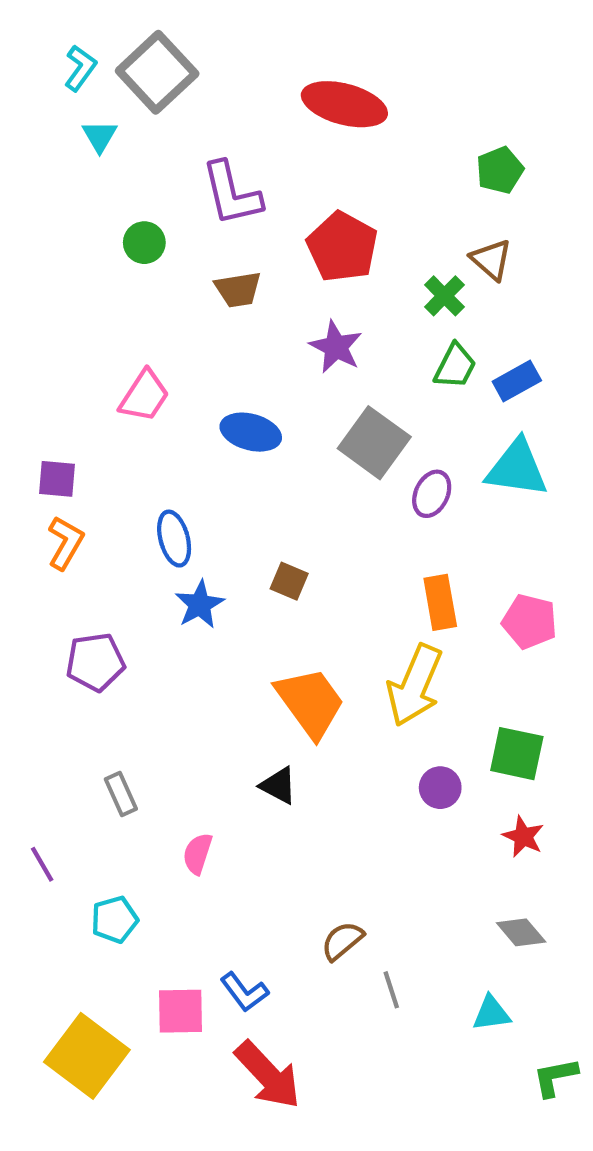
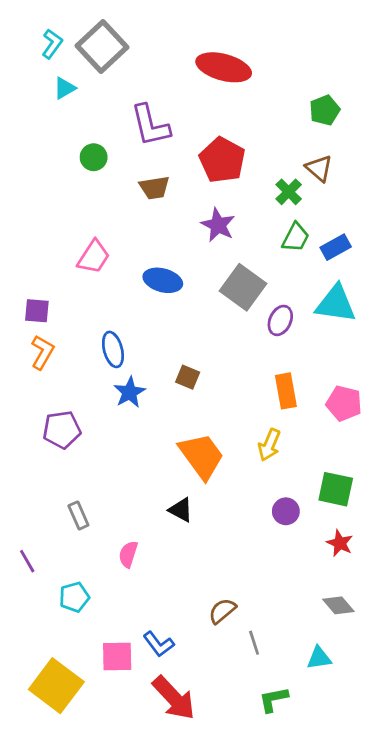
cyan triangle: (100, 136) -> (65, 88), turned 30
yellow arrow: (415, 685) -> (269, 445), size x0.6
green L-shape: (555, 1077) -> (273, 699), moved

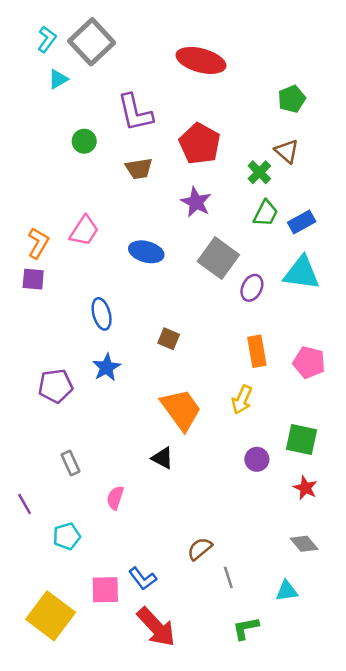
orange L-shape: (42, 352) -> (38, 243), moved
blue star: (130, 392) -> (107, 367), moved

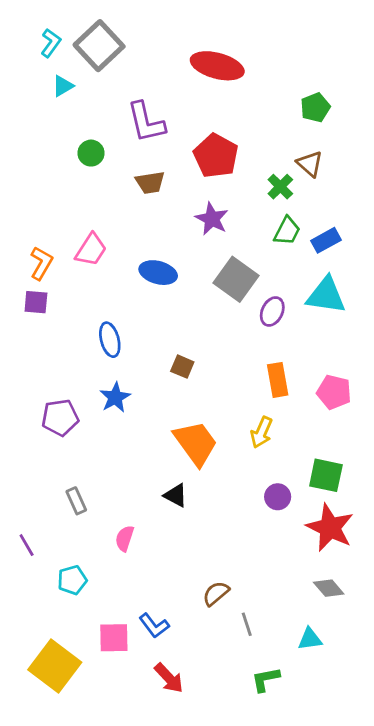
red star: (305, 488) -> (330, 528), size x1.8
red arrow: (156, 627) -> (169, 678), size x0.7

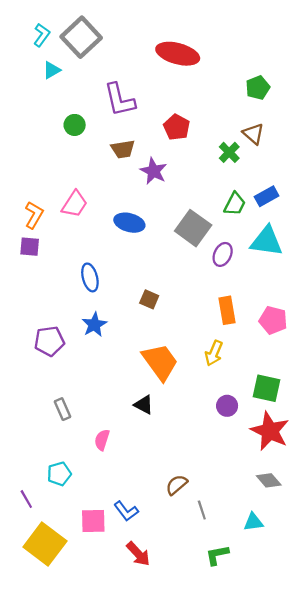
red pentagon: (216, 156) -> (177, 127), size x0.7
purple star: (212, 219) -> (154, 171), moved
green trapezoid: (287, 231) -> (235, 204), moved
purple line: (27, 545) -> (26, 499), moved

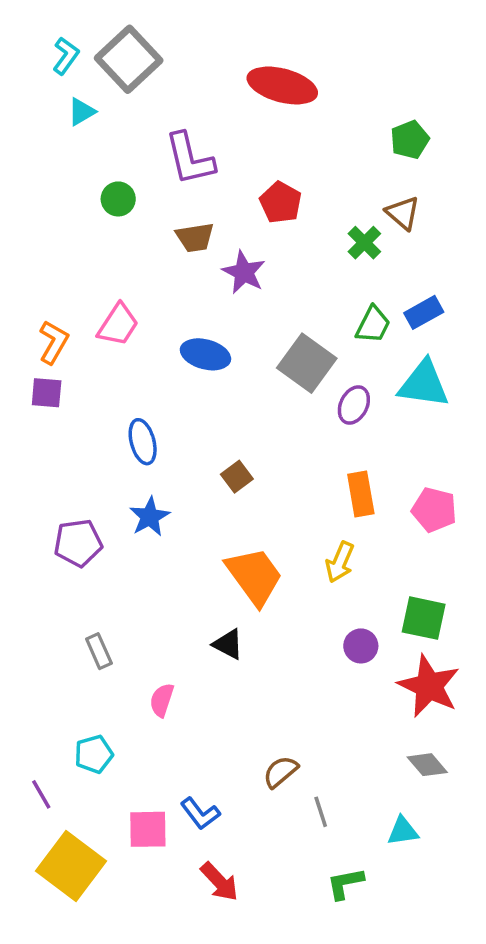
brown square: (149, 299) -> (237, 477), turned 30

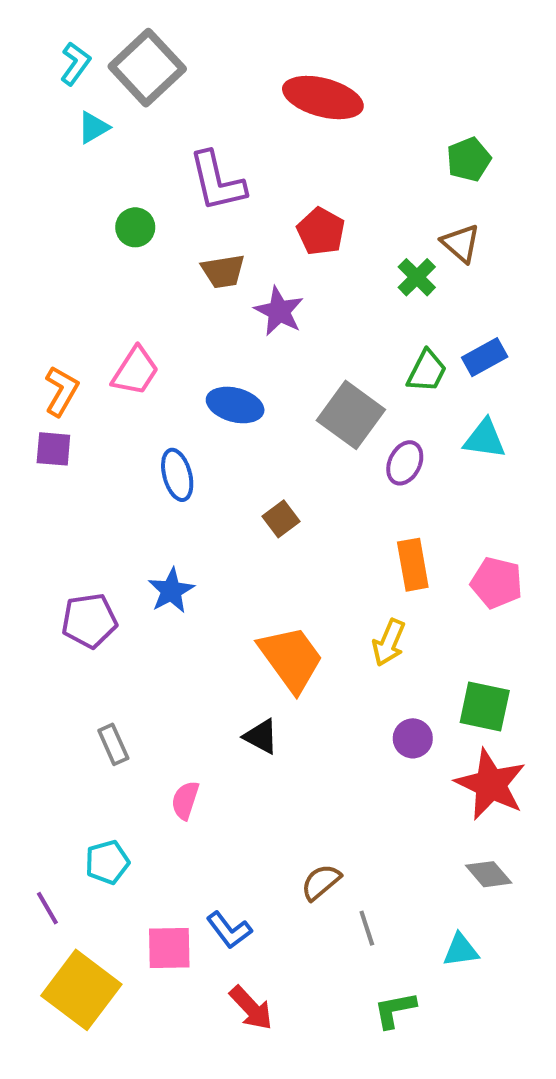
cyan triangle: (424, 384) -> (485, 439), size x0.7
blue ellipse: (143, 442) -> (177, 475), moved
brown square: (237, 477) -> (281, 519), moved

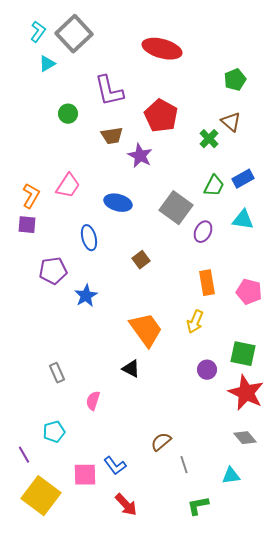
red pentagon: (321, 231) -> (161, 116), size x1.4
purple pentagon: (89, 621) -> (53, 271), moved

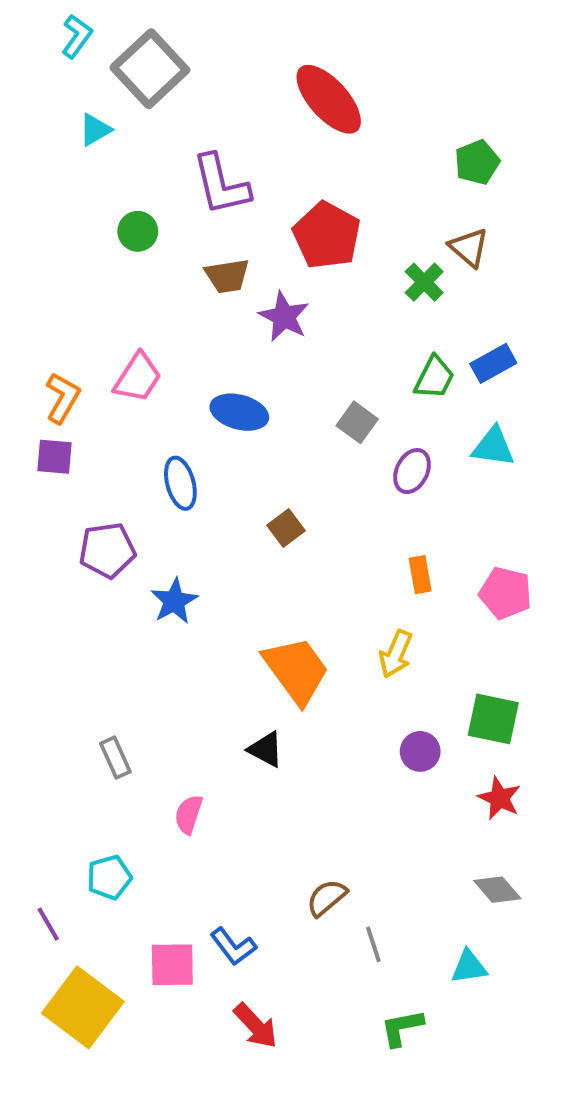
cyan L-shape: (38, 32) -> (77, 36), moved
red ellipse: (162, 49) -> (329, 99), turned 33
gray square: (176, 208) -> (357, 422), size x0.6
orange rectangle: (207, 283) -> (420, 575), size x0.7
red star: (246, 393) -> (499, 798), size x0.6

